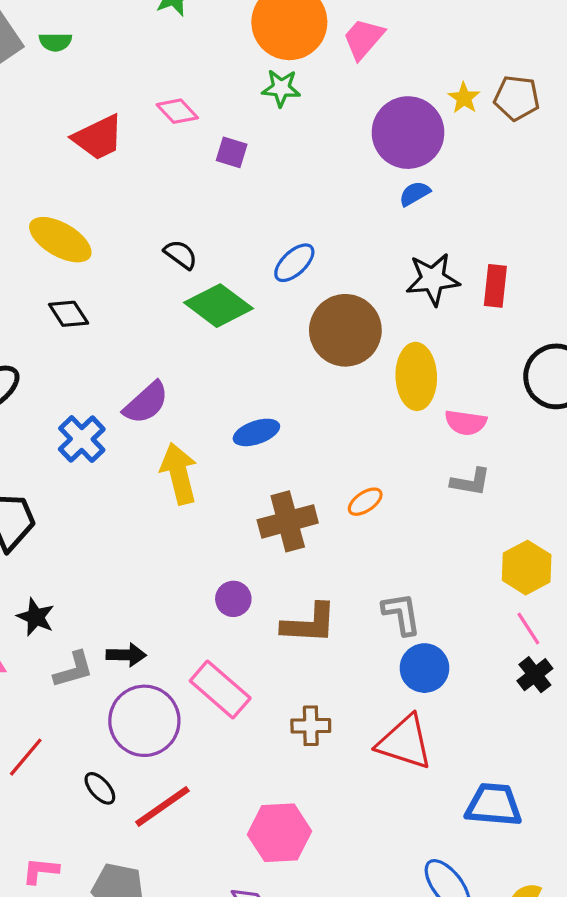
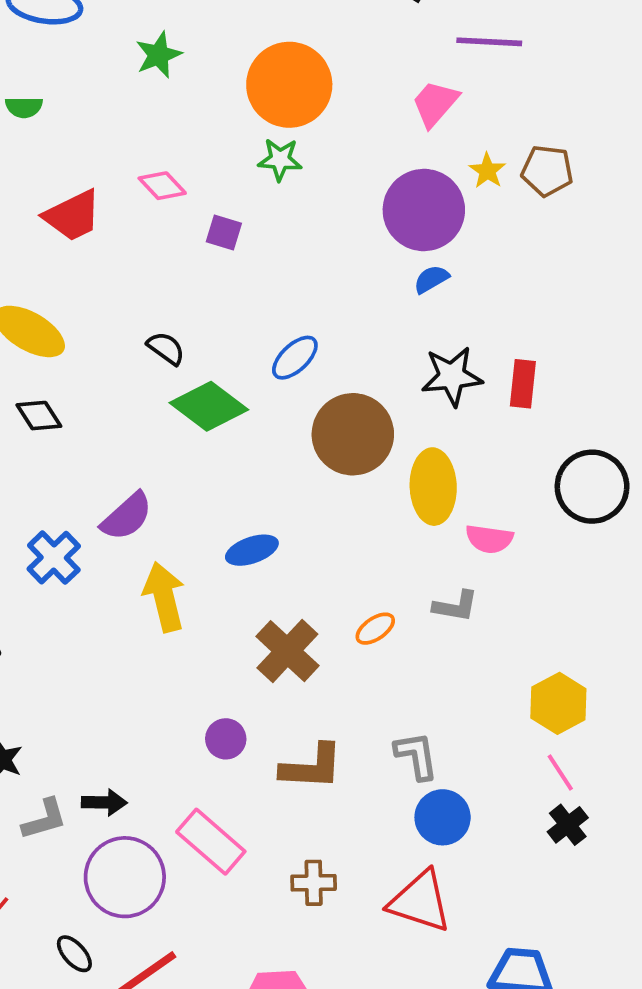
pink trapezoid: (364, 39) -> (435, 103), moved
gray L-shape: (471, 482) -> (456, 606), moved
brown cross: (288, 521) -> (287, 651), turned -32

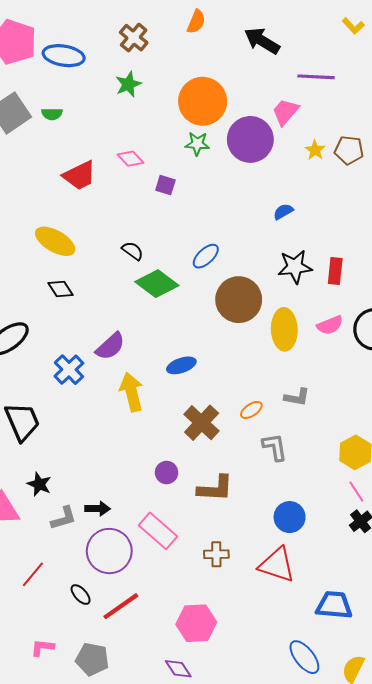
purple circle: (424, 210) -> (250, 139), moved
pink semicircle: (489, 539) -> (330, 325), moved, turned -30
gray L-shape: (416, 756) -> (275, 447), moved

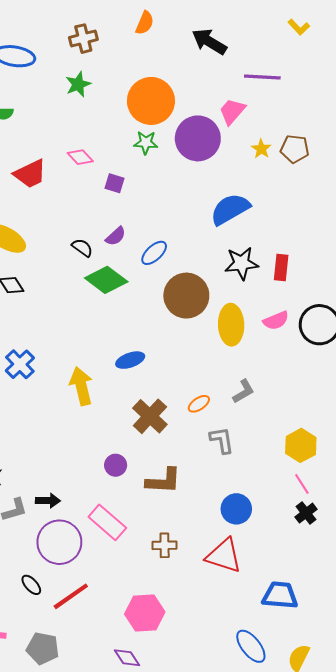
brown cross: (134, 38) -> (83, 39), turned 36
blue semicircle: (283, 212) -> (230, 209), size x2.0
purple semicircle: (110, 346) -> (116, 236), moved, size x0.7
gray L-shape: (297, 397) -> (244, 391), turned -40

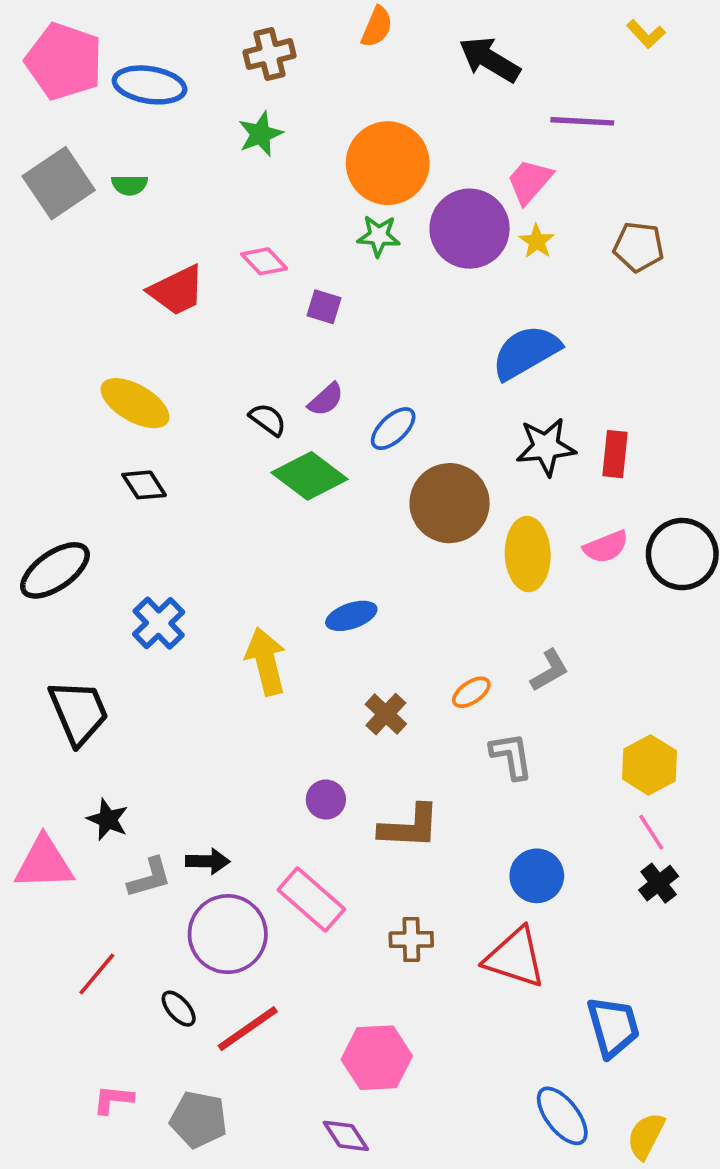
yellow star: (261, 149) -> (537, 241), moved
brown cross: (150, 416) -> (386, 714), size x0.7
blue trapezoid: (280, 595) -> (613, 1027), turned 69

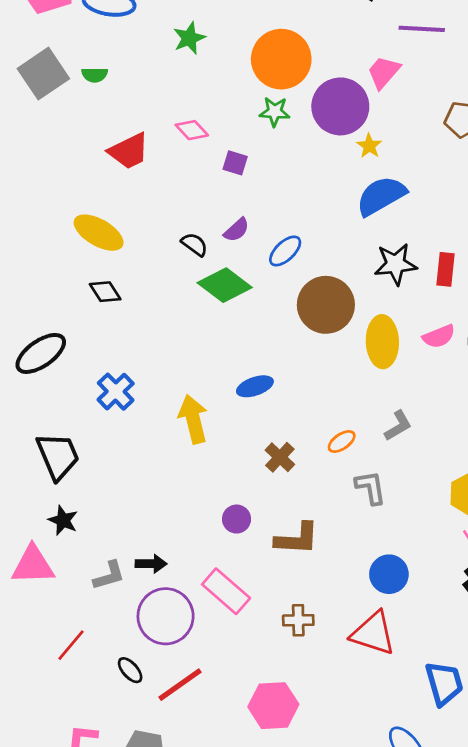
yellow star: (537, 241) -> (369, 146), moved
black star: (108, 820) -> (63, 520), moved

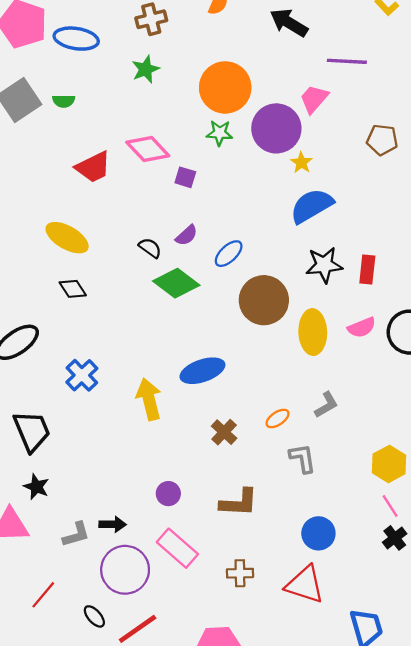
pink diamond: (192, 130) -> (148, 149), size x1.5
blue ellipse: (255, 386) -> (202, 371), size x1.4
purple circle: (237, 519) -> (168, 494), moved

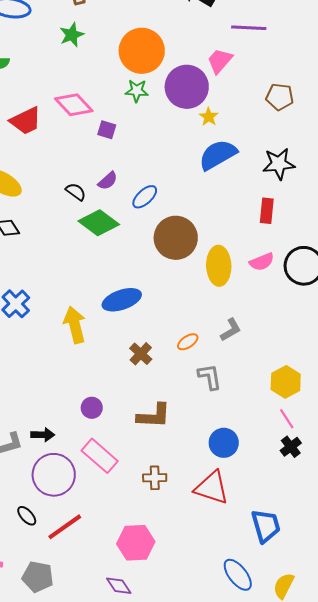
black star: (324, 265) -> (279, 164), moved

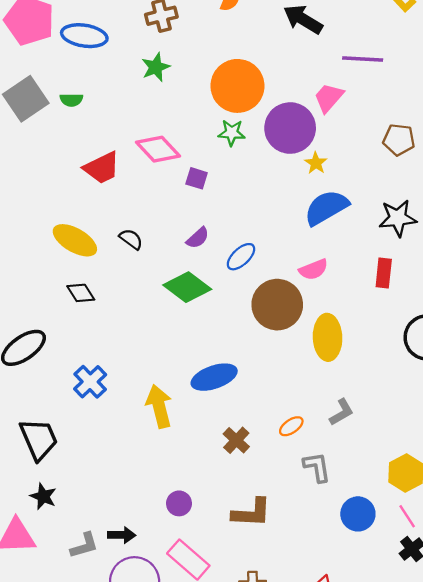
black semicircle: (76, 192) -> (131, 239), moved
pink semicircle: (262, 262) -> (313, 270), moved
blue circle: (224, 443) -> (358, 514), moved

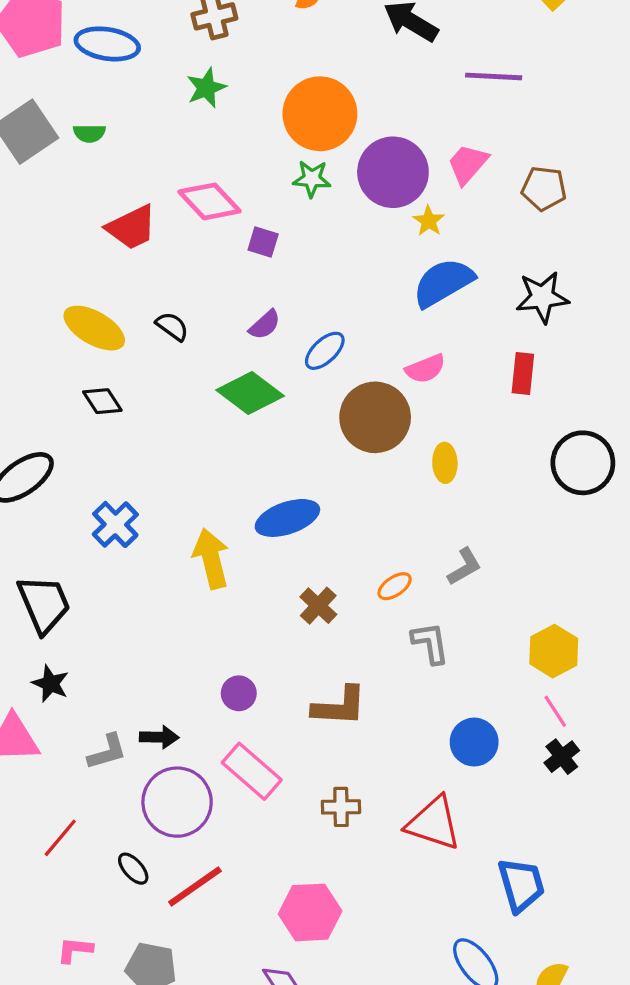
pink trapezoid: (329, 98) -> (468, 164), moved
yellow ellipse: (328, 337) -> (445, 463), size x0.6
blue circle: (358, 514) -> (474, 742), moved

